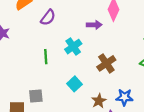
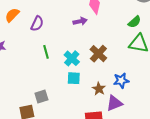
cyan cross: (73, 47) -> (72, 58), moved
green line: (46, 57) -> (46, 52), moved
cyan square: (74, 84) -> (74, 78), turned -32

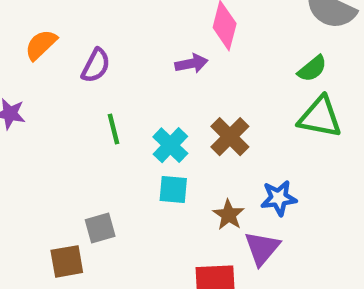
purple triangle: (114, 103) -> (262, 248), turned -30

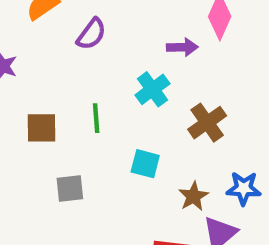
green line: (113, 129) -> (96, 118), moved
cyan cross: (170, 145) -> (152, 89), moved
brown square: (67, 261) -> (41, 128), moved

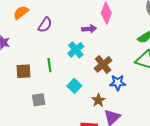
cyan square: (145, 164) -> (74, 86), turned 32
blue star: (244, 188) -> (118, 83), moved

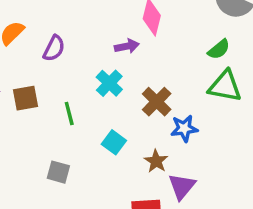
brown square: (23, 71) -> (26, 98), moved
gray square: (39, 100) -> (58, 172), turned 32

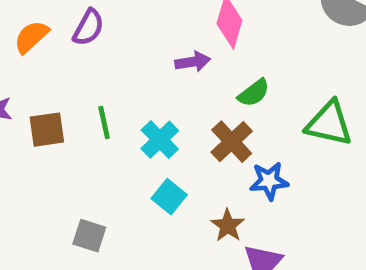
purple semicircle: (54, 48) -> (88, 27), moved
green semicircle: (219, 49) -> (254, 93), moved
cyan cross: (109, 83) -> (160, 140), moved
green line: (69, 113) -> (104, 123), moved

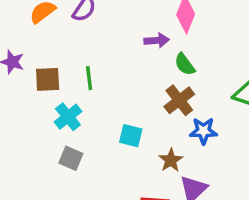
green semicircle: (254, 93) -> (185, 64), moved, turned 85
cyan cross: (160, 140) -> (68, 117), moved
cyan square: (169, 197) -> (131, 136), turned -30

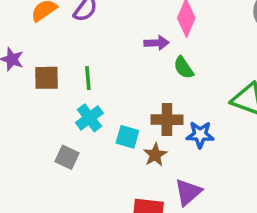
brown cross: (179, 100) -> (167, 120), moved, turned 36
cyan cross: (68, 117) -> (89, 118), moved
brown star: (171, 160) -> (155, 155), moved

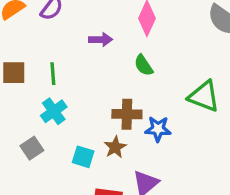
purple arrow: (157, 43) -> (101, 40), moved
cyan square: (127, 137) -> (83, 157), moved
gray square: (67, 157) -> (32, 148), turned 30

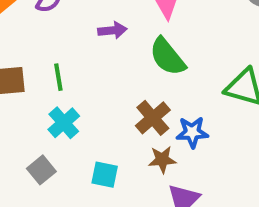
green semicircle: (144, 65) -> (167, 57), size x1.5
brown cross: (127, 114) -> (153, 118), turned -36
brown star: (115, 147) -> (162, 160), moved, turned 30

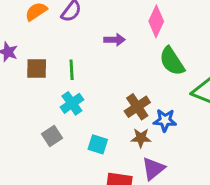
green semicircle: (167, 57) -> (172, 61), moved

